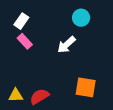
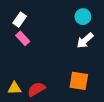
cyan circle: (81, 18) -> (83, 17), moved
white arrow: (66, 45) -> (85, 40), moved

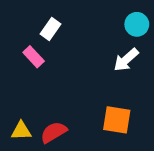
cyan circle: (83, 17) -> (137, 24), moved
white rectangle: (20, 20) -> (50, 29), moved

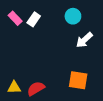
cyan circle: (137, 24) -> (73, 16), moved
pink rectangle: (34, 57) -> (15, 18), moved

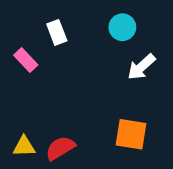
pink rectangle: (15, 18) -> (26, 60), moved
white rectangle: (34, 19) -> (57, 32), turned -56

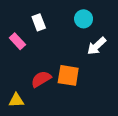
orange square: (131, 134) -> (68, 75), moved
red semicircle: (60, 148) -> (41, 79), moved

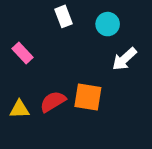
white rectangle: (39, 22) -> (64, 16), moved
yellow triangle: (16, 100) -> (19, 109), moved

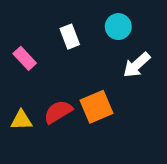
white rectangle: (64, 16) -> (70, 37), moved
orange square: (88, 97) -> (97, 107), turned -32

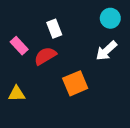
cyan circle: (118, 27) -> (110, 18), moved
red semicircle: (58, 112) -> (45, 56), moved

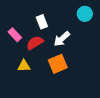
white arrow: (106, 51) -> (62, 39), moved
yellow triangle: (17, 94) -> (24, 66), moved

